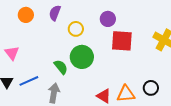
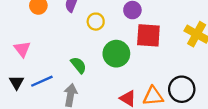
green circle: (82, 57) -> (116, 54), moved
black circle: (151, 88) -> (182, 89), size x1.5

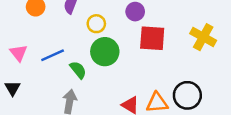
green circle: (116, 54) -> (105, 52), moved
blue line: (42, 81) -> (53, 55), moved

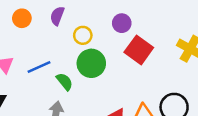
red square: (152, 38) -> (139, 50), turned 32

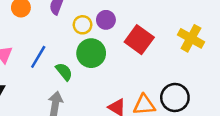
purple circle: (122, 23) -> (106, 20), moved
blue line: (39, 67) -> (38, 57), turned -35

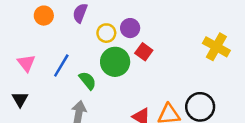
red square: (139, 40) -> (144, 52), moved, size x0.6

